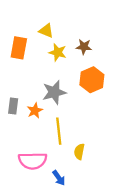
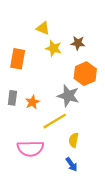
orange rectangle: (19, 48) -> (18, 59), moved
gray star: (54, 92) -> (68, 96), moved, turned 30
yellow line: (59, 131) -> (55, 121), turned 65
blue arrow: (59, 178) -> (71, 164), moved

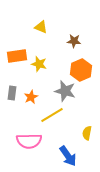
yellow star: (54, 48) -> (39, 64), moved
orange rectangle: (18, 59) -> (17, 56), turned 72
yellow semicircle: (74, 140) -> (87, 133), moved
blue arrow: (71, 164) -> (68, 156), size x1.5

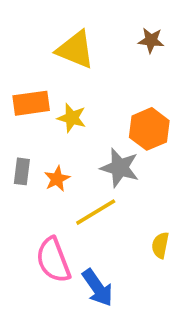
yellow triangle: (41, 27) -> (75, 50), size x1.6
brown star: (74, 41) -> (151, 40), moved
pink semicircle: (29, 141) -> (53, 260), turned 70
blue arrow: (68, 156) -> (98, 288), moved

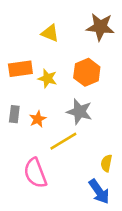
brown star: (151, 40) -> (100, 27), size x1.6
yellow triangle: (75, 50) -> (50, 33), size x0.7
orange hexagon: (149, 129) -> (87, 72), moved
blue arrow: (98, 288) -> (99, 191), moved

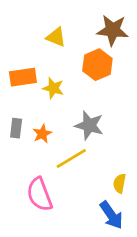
orange hexagon: (87, 72) -> (97, 65), moved

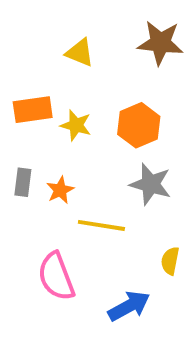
orange hexagon: (97, 65) -> (139, 125), moved
gray star: (89, 125) -> (151, 184), moved
yellow line: (71, 159) -> (101, 225), turned 40
blue arrow: (111, 215) -> (129, 306), moved, turned -84

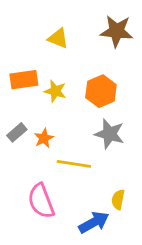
gray rectangle: (23, 182) -> (17, 132), turned 42
yellow semicircle: (170, 261) -> (118, 200), moved

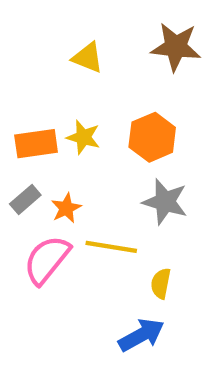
orange rectangle: (24, 80) -> (36, 144), moved
yellow semicircle: (118, 200) -> (161, 283), moved
pink semicircle: (41, 201) -> (47, 260), moved, turned 60

